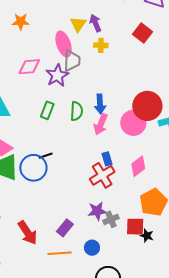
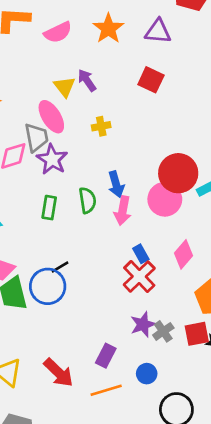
yellow cross: (101, 45) -> (101, 126), moved
gray trapezoid: (72, 61) -> (36, 137), moved

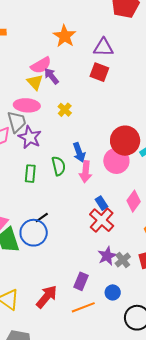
purple triangle: (158, 31) -> (103, 47), moved
pink semicircle: (58, 32) -> (41, 65), moved
pink ellipse: (51, 117) -> (27, 105), turned -50
yellow cross: (101, 126) -> (65, 110), turned -32
red arrow: (59, 373) -> (47, 297), turned -90

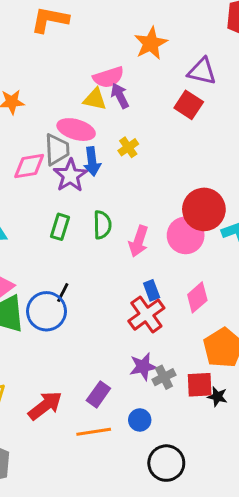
yellow triangle: (35, 82) -> (95, 99), turned -48
blue arrow: (79, 152) -> (92, 161), moved
black line: (42, 218) -> (63, 292), turned -40

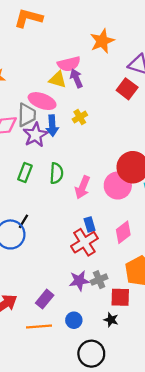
gray cross: (164, 377) -> (99, 280), moved
black star: (217, 397) -> (111, 320), moved

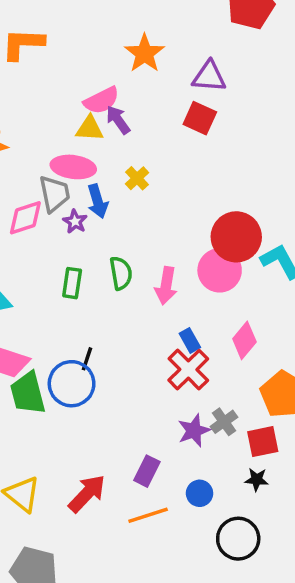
purple star: (35, 135) -> (75, 221), size x0.6

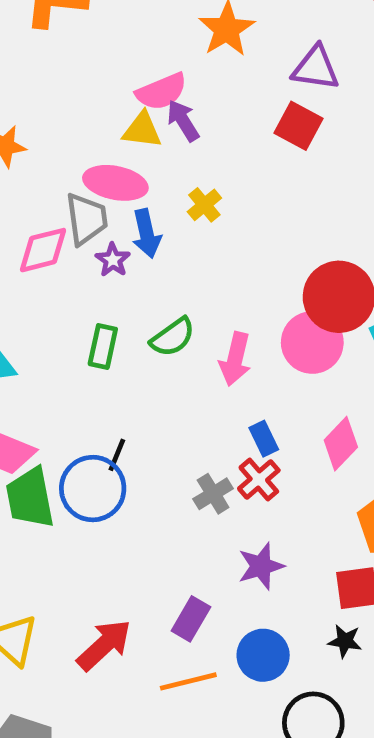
green semicircle: (121, 273) -> (173, 337), turned 60
red cross: (188, 370) -> (259, 479), size x0.7
gray cross: (224, 422) -> (213, 494), moved
blue circle: (200, 493) -> (263, 655), size x1.4

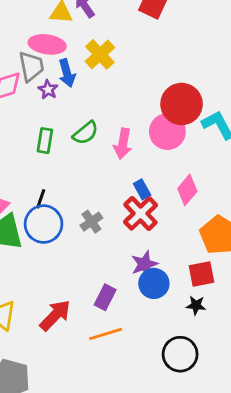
yellow cross: (204, 205) -> (100, 54), size x1.5
black line: (117, 455) -> (41, 199), moved
red cross: (259, 479) -> (140, 213), size x1.4
gray cross: (213, 494) -> (91, 222), moved
blue circle: (263, 655) -> (154, 283), moved

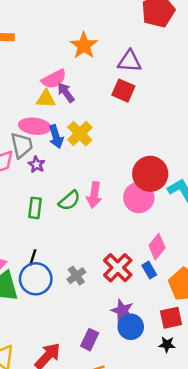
blue arrow: (67, 73) -> (56, 137), moved
pink arrow: (123, 144) -> (94, 195), moved
blue rectangle: (142, 189) -> (149, 270), moved
purple star: (144, 264) -> (122, 311), turned -30

